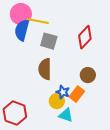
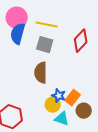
yellow line: (38, 21) -> (47, 25), moved
brown circle: (88, 75) -> (84, 111), moved

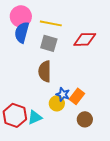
red diamond: (81, 41) -> (85, 39), turned 45
brown circle: (84, 111) -> (85, 119), moved
cyan triangle: (62, 119) -> (35, 117), moved, turned -42

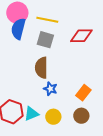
blue star: (63, 94) -> (50, 89), moved
orange rectangle: (77, 96) -> (83, 93), moved
yellow circle: (57, 103) -> (53, 117), moved

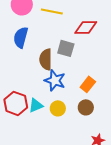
blue semicircle: (18, 29) -> (21, 37), moved
gray square: (45, 40) -> (66, 48), moved
blue star: (50, 89) -> (55, 80), size x1.5

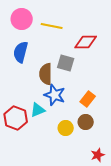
cyan triangle: (36, 105) -> (38, 110), moved
yellow circle: (58, 108) -> (66, 128), moved

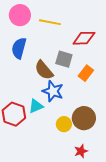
brown semicircle: (46, 74) -> (44, 70), turned -40
orange rectangle: (88, 99) -> (86, 73), moved
brown circle: (86, 122) -> (84, 118), size x1.5
red star: (98, 155) -> (81, 151), moved

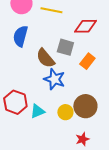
cyan triangle: (36, 106) -> (37, 111), moved

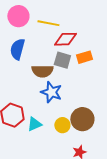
red diamond: (85, 26) -> (65, 39), moved
brown semicircle: (45, 58) -> (42, 71), turned -50
orange rectangle: (87, 61) -> (84, 57), moved, turned 35

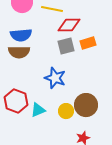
blue semicircle: (17, 49) -> (21, 35), turned -110
gray square: (62, 60) -> (66, 46), turned -30
brown semicircle: (42, 71) -> (19, 52), moved

